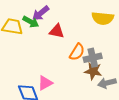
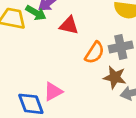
gray cross: (93, 58) -> (121, 47), moved

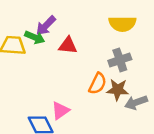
orange semicircle: (95, 53) -> (98, 84), moved

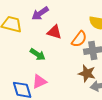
green arrow: (35, 37) -> (38, 54), moved
orange semicircle: (98, 84) -> (79, 39), moved

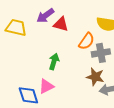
red triangle: (54, 32) -> (61, 24), moved
green arrow: (38, 54) -> (54, 61), moved, turned -105

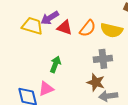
yellow trapezoid: (16, 28) -> (32, 26), moved
orange semicircle: (87, 41) -> (88, 28), moved

